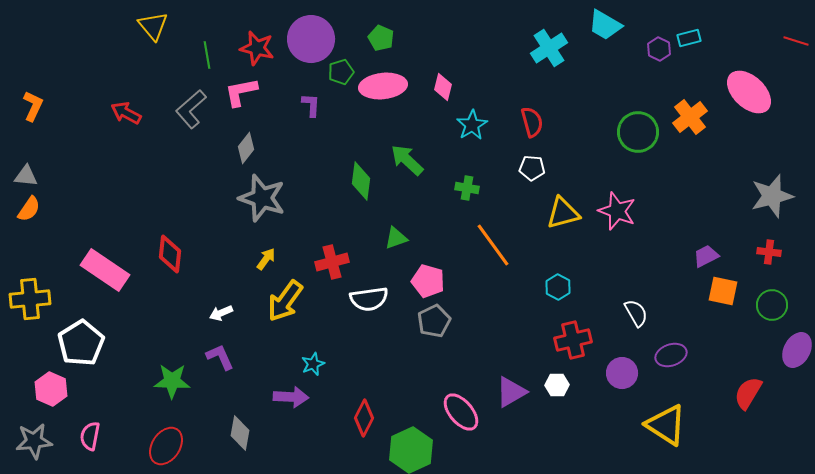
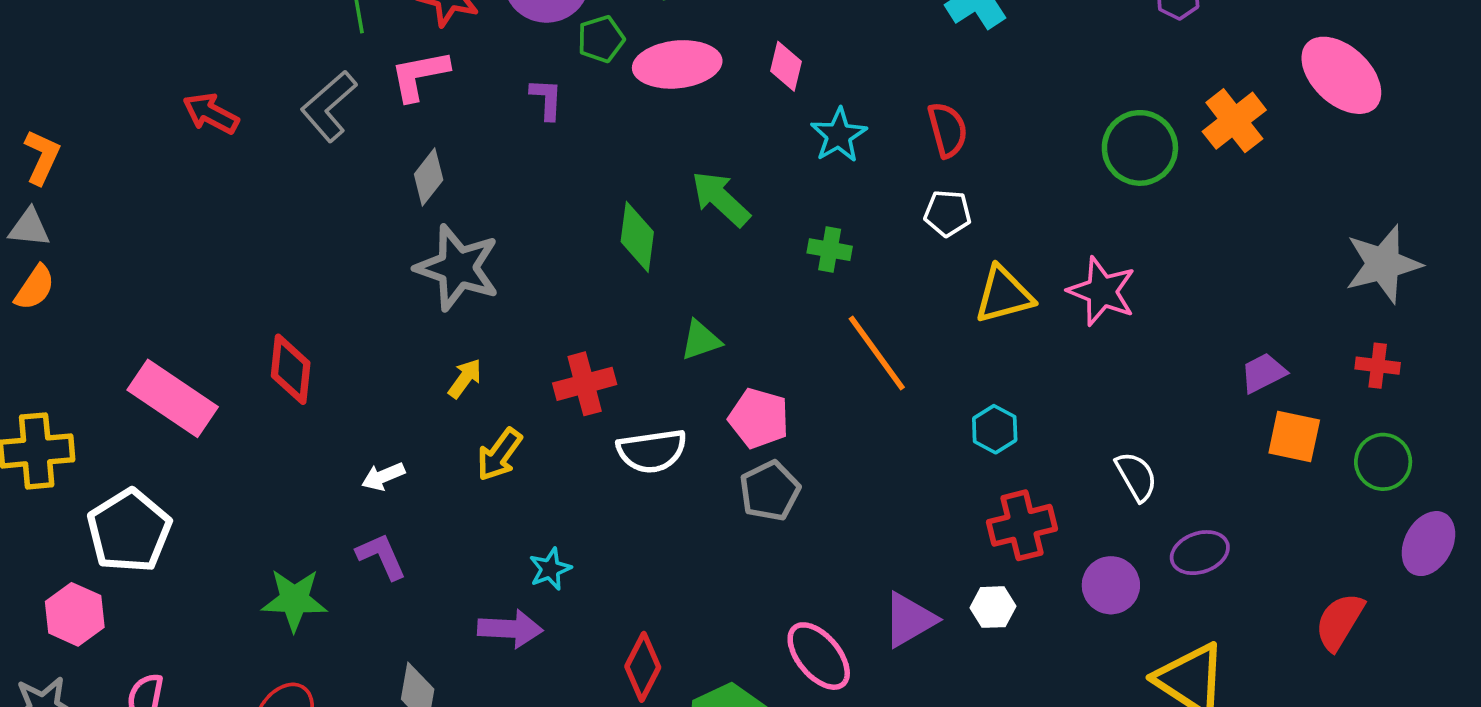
orange L-shape: (33, 106) -> (42, 157), moved
yellow arrow: (285, 301) -> (499, 455), size x0.7

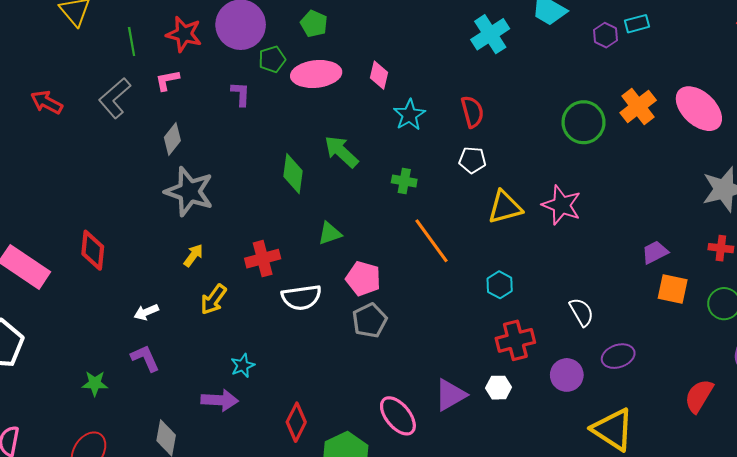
pink L-shape: (419, 75) -> (167, 80), size x0.7
pink ellipse: (1341, 75) -> (699, 109), moved
green star: (294, 600) -> (95, 383), size x0.7

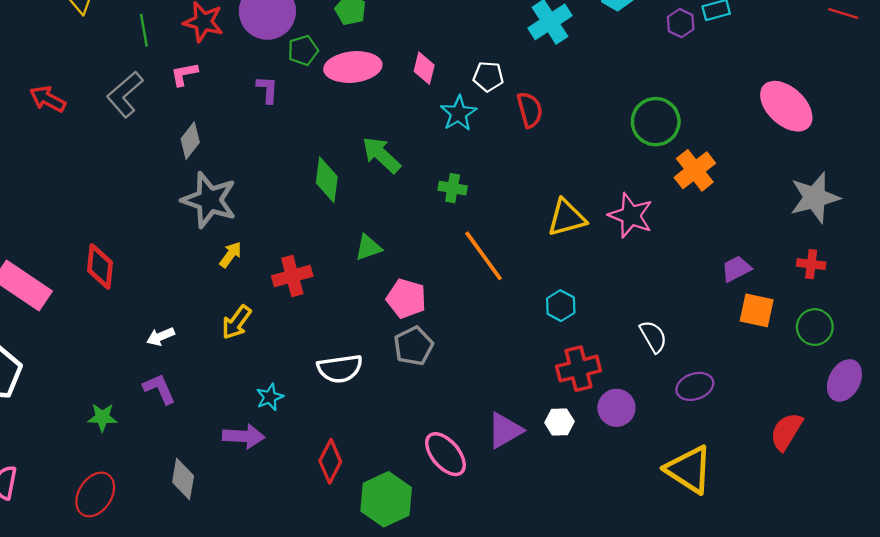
orange cross: (638, 107) -> (695, 170), moved
white pentagon: (472, 160) -> (488, 76), moved
yellow arrow: (193, 255) -> (231, 255), moved
white semicircle: (301, 297) -> (340, 369), moved
purple circle: (567, 375) -> (616, 408), moved

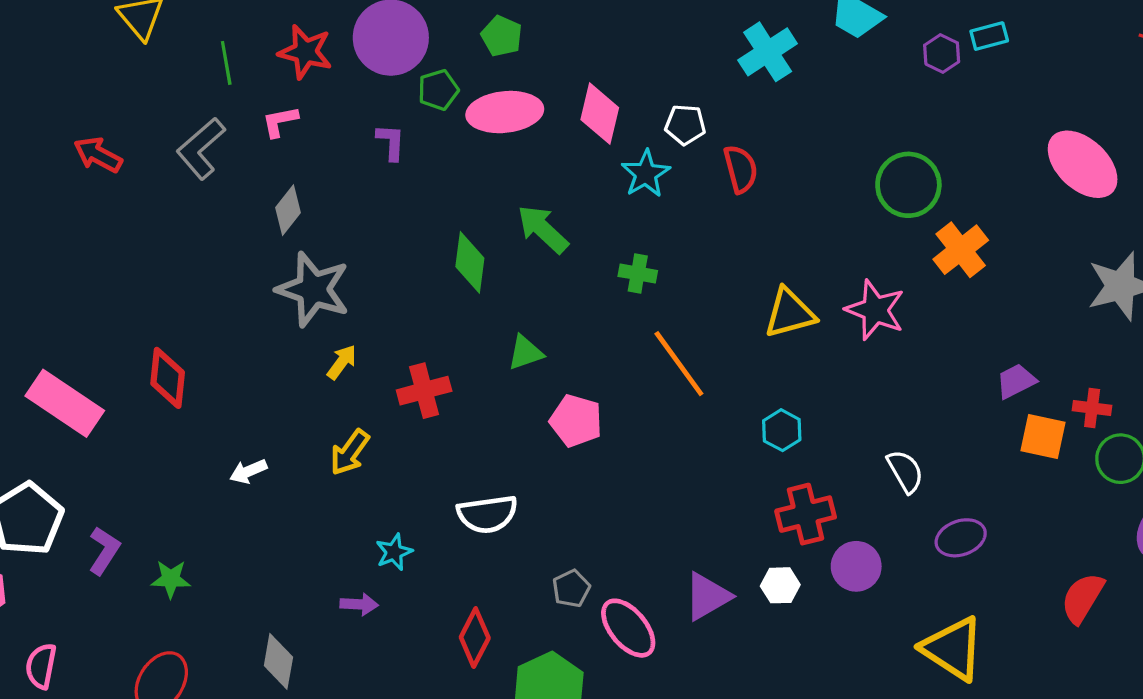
pink diamond: (424, 68) -> (600, 114), size x1.4
red cross: (811, 264) -> (1092, 408), moved
gray pentagon: (413, 346) -> (571, 588), moved, size x0.7
purple L-shape: (159, 389) -> (104, 550), moved, turned 57
purple arrow: (244, 436) -> (359, 604), size x0.7

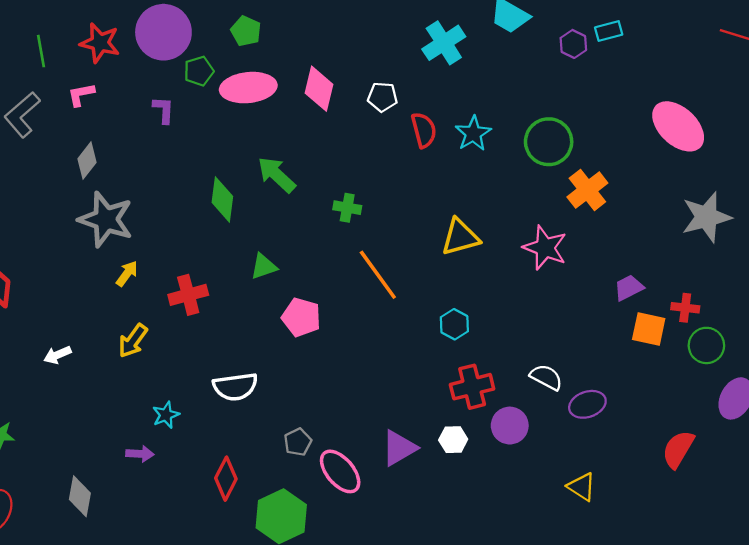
cyan star: (646, 174) -> (473, 133), moved
pink star: (875, 310) -> (545, 248), moved
white semicircle: (905, 471) -> (546, 377), moved, turned -32
yellow triangle: (953, 649) -> (582, 487), size x0.6

